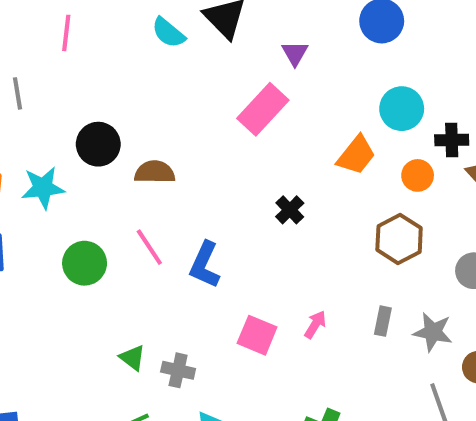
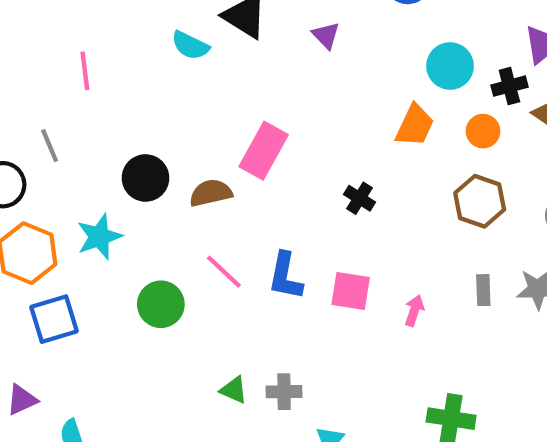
pink rectangle: (263, 109) -> (264, 151), moved
pink square: (257, 335) -> (351, 291), moved

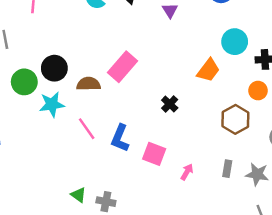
orange circle: (483, 131) -> (258, 91), moved
cyan star: (99, 237) -> (52, 104), moved
green circle: (161, 304) -> (24, 82), moved

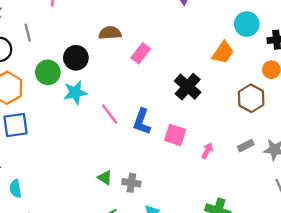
pink rectangle: (122, 67) -> (141, 53), size x0.7
brown semicircle: (88, 84) -> (110, 33), moved
black cross: (170, 104) -> (188, 87), size x1.6
gray rectangle: (227, 169) -> (246, 146), turned 56

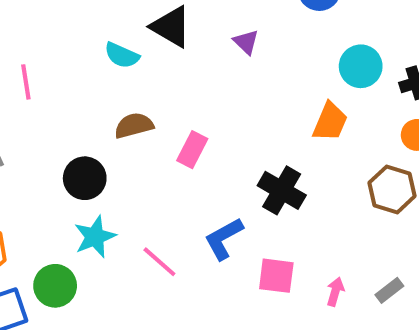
green circle: (48, 72) -> (55, 286), moved
blue L-shape: (142, 122) -> (224, 239), moved, turned 52
gray rectangle: (246, 146) -> (389, 290), moved

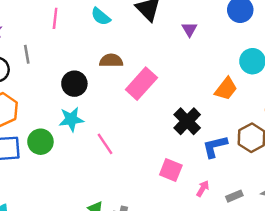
cyan semicircle: (122, 55) -> (101, 17), moved
pink rectangle: (192, 150) -> (141, 84), size x1.5
blue L-shape: (224, 239) -> (215, 146), moved

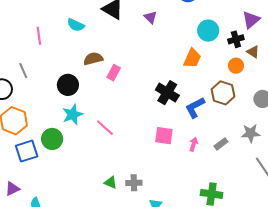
pink rectangle: (141, 84) -> (114, 73), moved, size x0.6

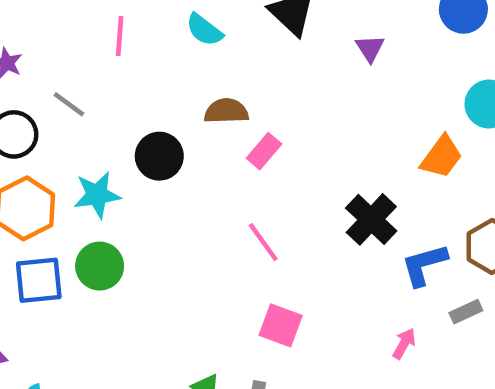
gray line: (23, 71) -> (69, 104), turned -42
cyan star: (73, 115) -> (97, 195), moved
pink line: (105, 128) -> (263, 242), moved
pink square: (164, 136) -> (281, 325), moved
gray rectangle: (221, 144) -> (466, 312), moved

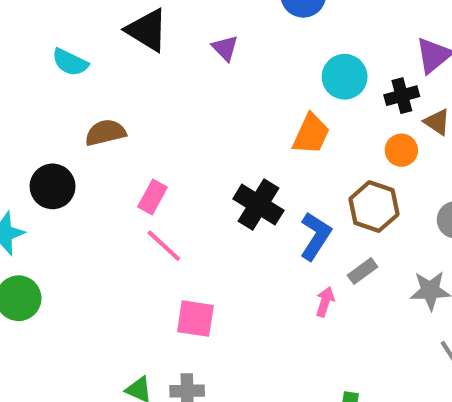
pink rectangle: (264, 151) -> (153, 197), moved
blue L-shape: (424, 265) -> (315, 236), turned 150
pink arrow: (404, 344) -> (325, 302), moved

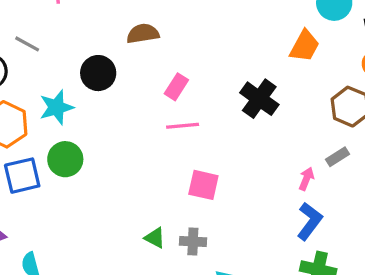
blue L-shape: (315, 236) -> (310, 221), moved
pink line: (164, 246) -> (183, 126), turned -52

